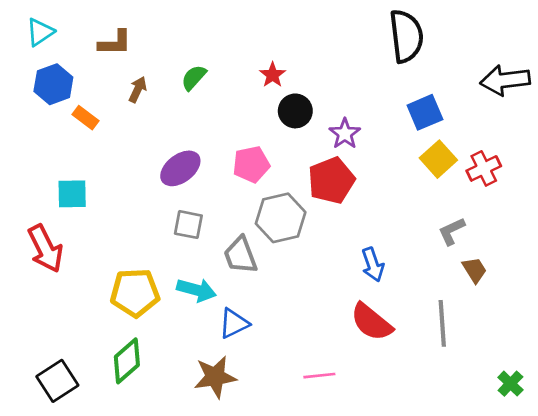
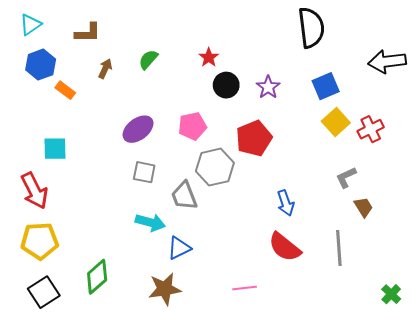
purple star: (345, 134) -> (268, 87), moved
yellow pentagon: (135, 293) -> (40, 241), moved

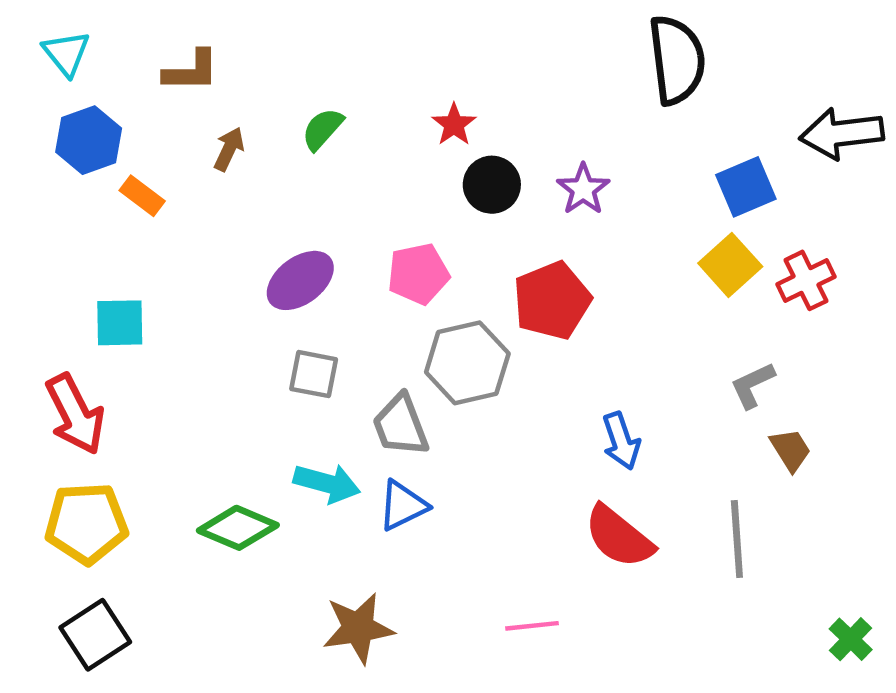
cyan triangle: (30, 25) -> (66, 53), turned -35
blue square: (326, 86) -> (746, 187), moved
blue triangle: (179, 248) -> (403, 506), moved
green diamond: (97, 277) -> (238, 528), moved, turned 64

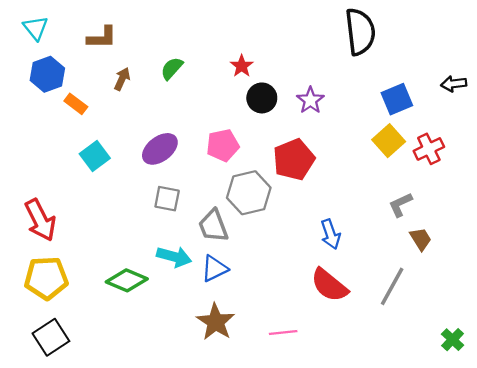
black arrow: (842, 133) -> (454, 84), moved, size x0.6
cyan square: (120, 323) -> (95, 156), moved, turned -36
gray line: (737, 539) -> (392, 286), turned 33
brown star: (358, 628) -> (216, 322), moved, turned -30

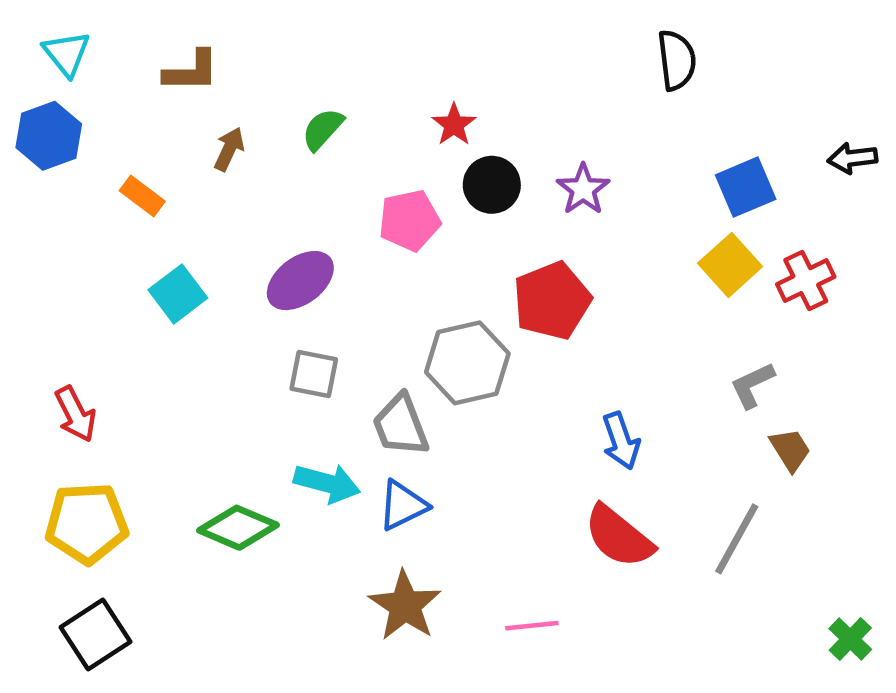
black semicircle: (360, 32) -> (677, 60), size x0.7
blue hexagon: (47, 74) -> (49, 136), moved
pink pentagon: (223, 145) -> (409, 220), moved
red arrow: (40, 220) -> (75, 414), size x0.7

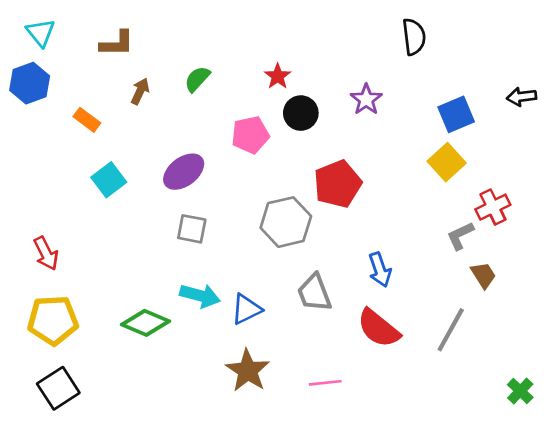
purple star: (583, 189) -> (366, 99), moved
red cross: (806, 281) -> (493, 207), moved
gray trapezoid: (401, 425) -> (314, 293), moved

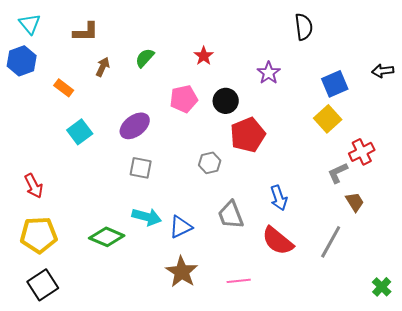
black circle: (301, 113) -> (226, 101), moved
gray hexagon: (286, 222) -> (210, 163), size x0.6

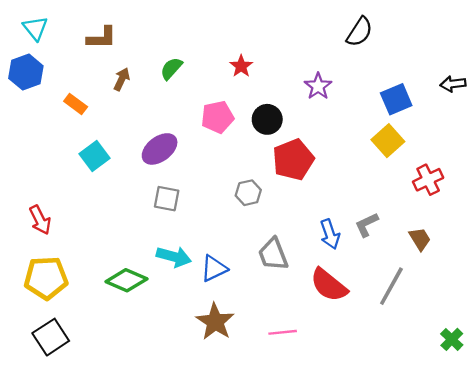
black semicircle: (304, 27) -> (359, 32), turned 40
gray L-shape: (338, 173) -> (367, 225), moved

